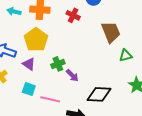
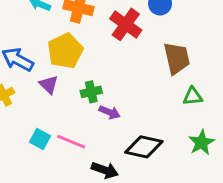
red cross: (73, 15) -> (126, 24), size x1.5
purple arrow: (72, 75) -> (110, 112), turned -32
cyan square: (29, 89) -> (40, 139), moved

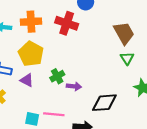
brown trapezoid: (177, 58) -> (124, 33), moved
green triangle: (193, 96) -> (127, 58), turned -40

